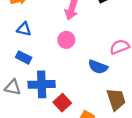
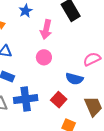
red square: (62, 103) -> (59, 100), moved

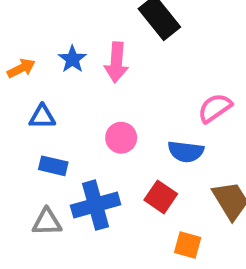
blue star: (26, 11) -> (72, 59), moved
pink circle: (44, 57) -> (121, 138), moved

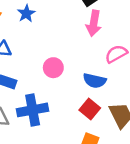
pink arrow: (116, 62) -> (94, 23), moved
red square: (161, 197) -> (90, 109), moved

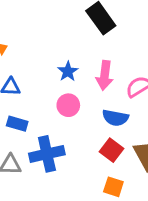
blue star: (26, 14) -> (68, 71), moved
pink arrow: (94, 23) -> (105, 75), moved

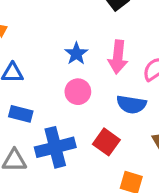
red square: (111, 150) -> (106, 142), moved

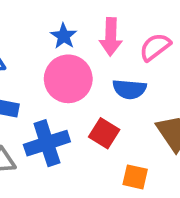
pink circle: (78, 92) -> (68, 79), size x1.6

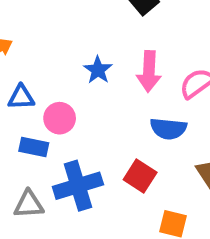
pink circle: (68, 79) -> (60, 118), moved, size x0.6

